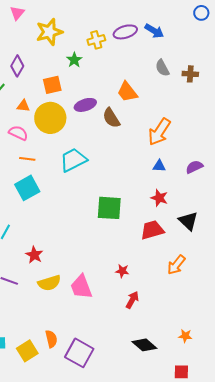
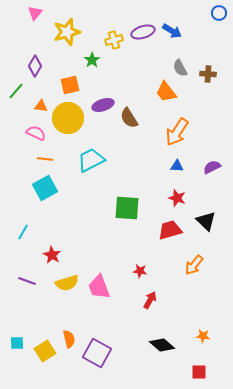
orange trapezoid: (127, 92) -> (166, 92), moved

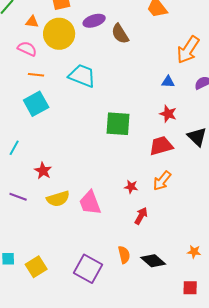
orange arrow: (177, 132) -> (188, 50), moved
cyan trapezoid: (91, 160) -> (82, 76), turned 48
orange arrow: (194, 265) -> (162, 181), moved
orange semicircle: (69, 339) -> (124, 255), moved

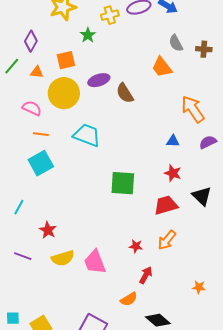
orange triangle: (32, 22) -> (37, 72), moved
orange arrow: (188, 50) -> (193, 109), turned 112
orange star: (194, 252) -> (199, 287), moved
orange semicircle: (124, 255) -> (129, 299), moved, turned 72

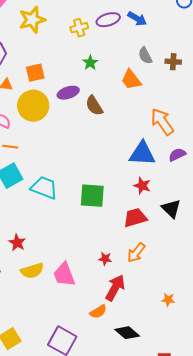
green star: (88, 35) -> (90, 63), moved
cyan trapezoid: (87, 135) -> (44, 188), moved
blue triangle: (173, 141) -> (142, 154), size x2.0
red arrow: (146, 275) -> (115, 288), size x1.5

